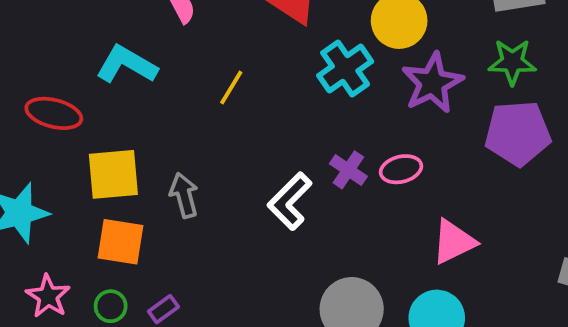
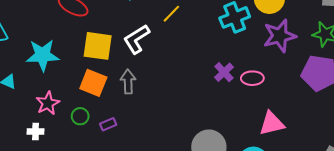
gray arrow: (184, 195) -> (128, 82), moved
white L-shape: (290, 201) -> (137, 39), moved

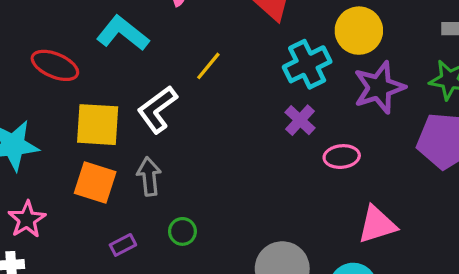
purple cross: (224, 72) -> (300, 120), moved
green circle: (80, 116) -> (182, 231), moved

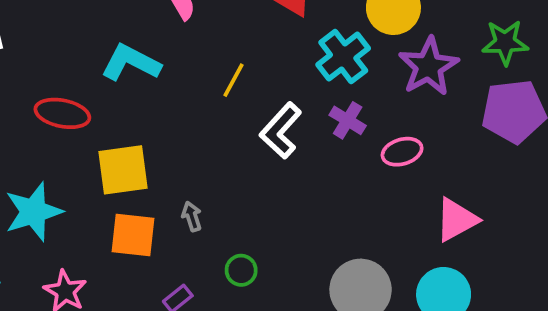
white L-shape: (157, 109) -> (281, 131), moved
gray arrow: (149, 176) -> (192, 216), size x0.7

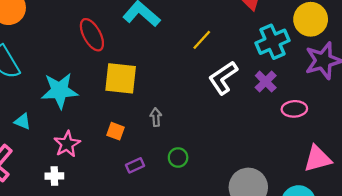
red ellipse: (62, 113) -> (92, 35), turned 36
orange square: (133, 235) -> (115, 131), moved, size x0.6

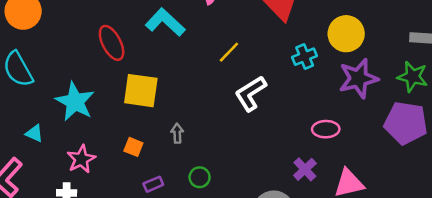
cyan cross: (272, 42) -> (305, 57), size x0.7
purple cross: (266, 82) -> (305, 169), moved
cyan star: (60, 91) -> (75, 102), turned 30

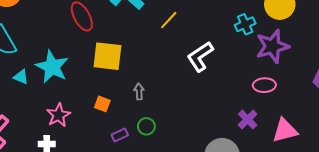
yellow line: (229, 52) -> (169, 20), moved
purple star: (358, 78) -> (272, 46), moved
cyan triangle: (34, 133) -> (21, 77), moved
green circle: (200, 177) -> (146, 126), moved

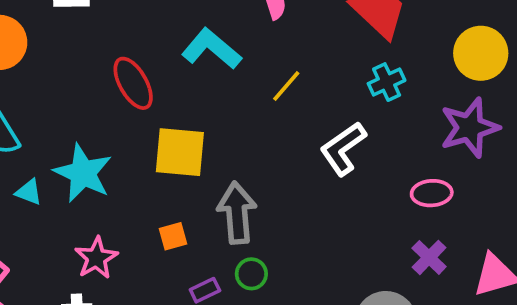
cyan cross: (245, 24) -> (387, 82), moved
pink ellipse: (264, 85) -> (432, 193), moved
gray arrow: (139, 92) -> (237, 213), size x2.0
orange square: (102, 104) -> (173, 236), turned -35

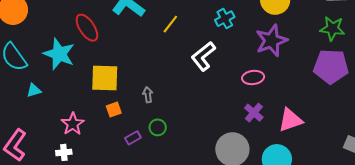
yellow square: (180, 152) -> (105, 78), moved
cyan star: (83, 173) -> (59, 54), moved
cyan triangle: (29, 192) -> (34, 90), turned -35
gray arrow: (237, 213) -> (148, 95), size x0.5

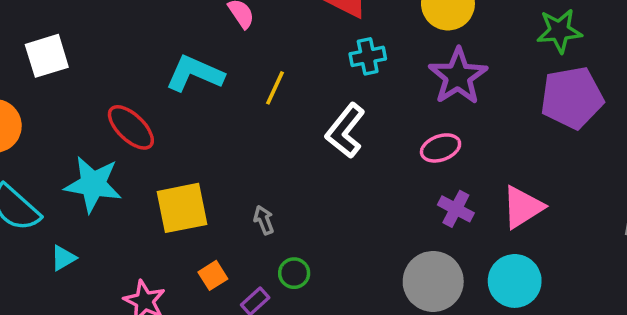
cyan cross: (225, 19) -> (368, 56), turned 30
orange square: (114, 110) -> (213, 275), moved

